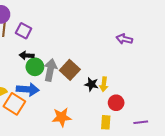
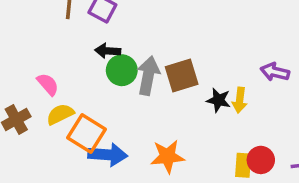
purple arrow: (124, 39) -> (275, 72), moved
brown square: (70, 70) -> (182, 75), turned 30
blue arrow: (28, 89) -> (108, 155), moved
red circle: (116, 103) -> (261, 160), moved

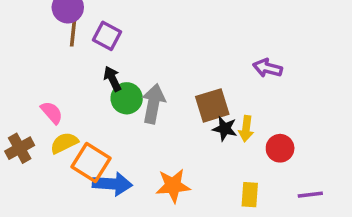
black arrow: (108, 51) -> (112, 79), turned 60
purple arrow: (275, 72) -> (268, 68), moved
brown square: (182, 75) -> (212, 105), moved
red circle: (261, 160) -> (280, 148), moved

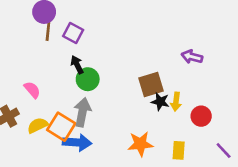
gray arrow: (153, 104) -> (82, 112), moved
yellow semicircle: (64, 143) -> (38, 125), moved
orange star: (173, 186) -> (140, 144), moved
purple line: (310, 195) -> (224, 150), turned 54

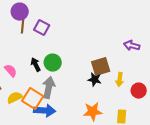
black arrow: (77, 65) -> (36, 65), moved
black star: (160, 102) -> (95, 80), moved

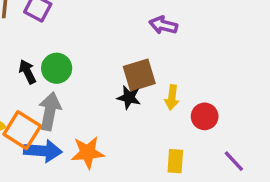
purple arrow: (132, 46) -> (163, 25), moved
orange star: (93, 112) -> (88, 153), moved

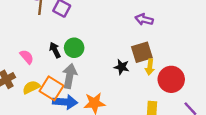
brown square: (139, 75) -> (142, 52), moved
red circle: (205, 116) -> (171, 79), size x1.5

